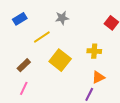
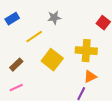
yellow cross: (94, 51) -> (86, 51), size x1.5
pink line: (24, 88) -> (16, 88), turned 40

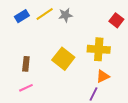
yellow line: (34, 37) -> (45, 14), moved
brown rectangle: (16, 65) -> (26, 64), turned -40

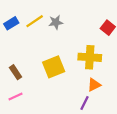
yellow square: (63, 59) -> (54, 67), turned 30
brown rectangle: (26, 64) -> (15, 72), turned -40

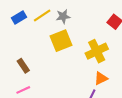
yellow cross: (90, 57) -> (97, 51), turned -30
yellow square: (54, 67) -> (61, 41), moved

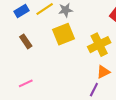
brown rectangle: (23, 66) -> (26, 41), moved

